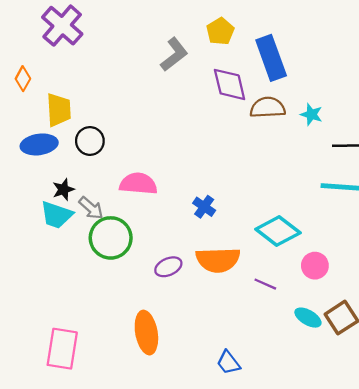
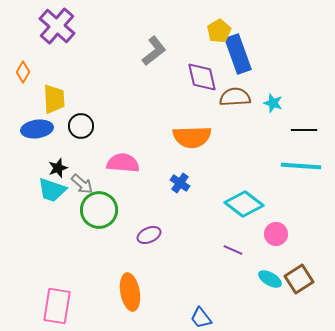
yellow pentagon: (220, 31) -> (219, 31), moved
orange semicircle: (218, 260) -> (192, 137), moved

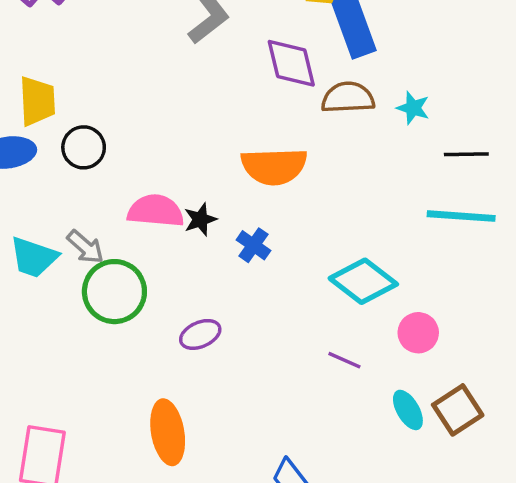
black star: (58, 168) -> (200, 219), moved
cyan ellipse: (270, 279) -> (408, 410), turned 30

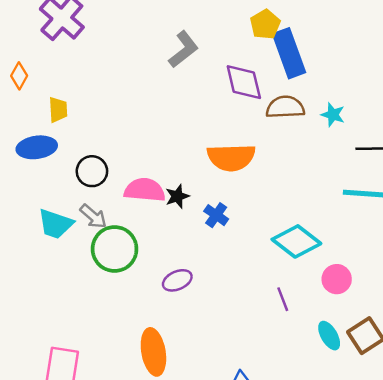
yellow trapezoid: (37, 101) -> (58, 110), size x0.7
black circle: (84, 147) -> (92, 171), moved
purple line: (344, 360) -> (283, 299), turned 45

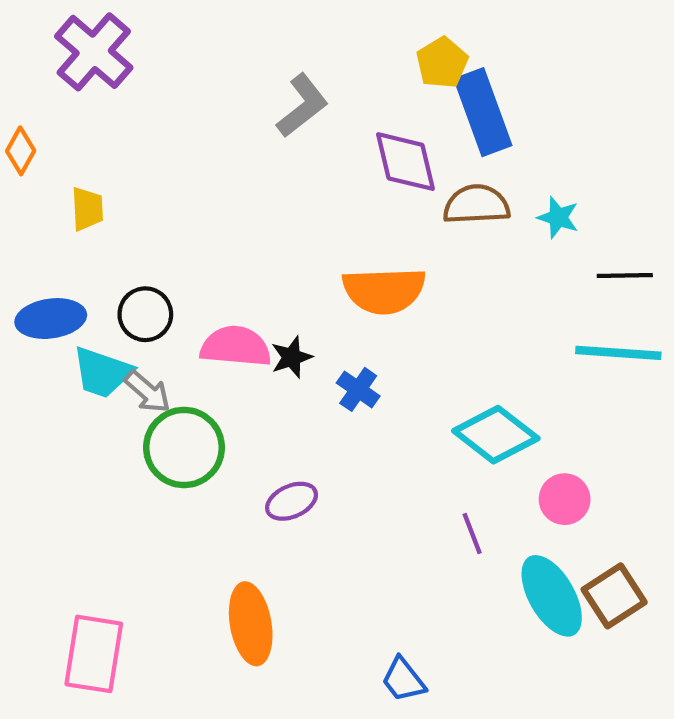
blue ellipse: (37, 147) -> (51, 319), moved
cyan trapezoid: (56, 224) -> (102, 372), moved
cyan ellipse: (329, 336) -> (552, 596), size x1.6

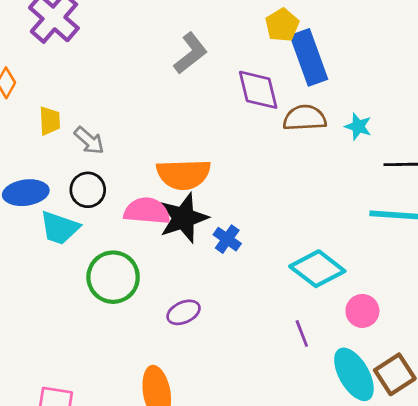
orange semicircle: (384, 291) -> (184, 174), moved
black star: (292, 357) -> (184, 218), size x1.8
gray arrow: (147, 392) -> (89, 141), moved

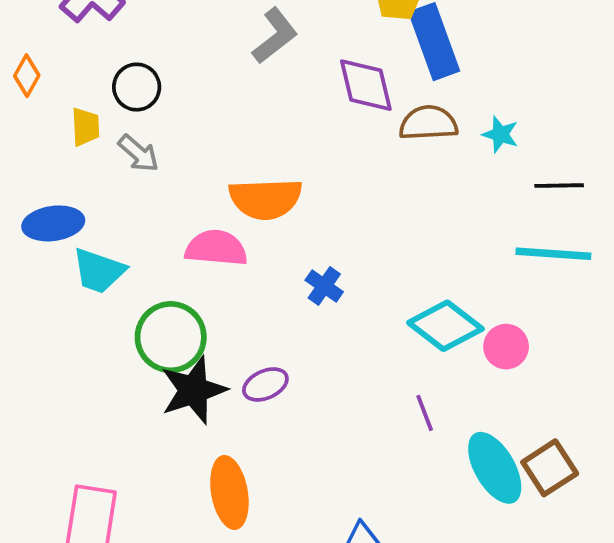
black circle: (88, 190) -> (137, 87), moved
black star: (184, 218) -> (193, 390), moved
pink circle: (362, 311) -> (506, 347), moved

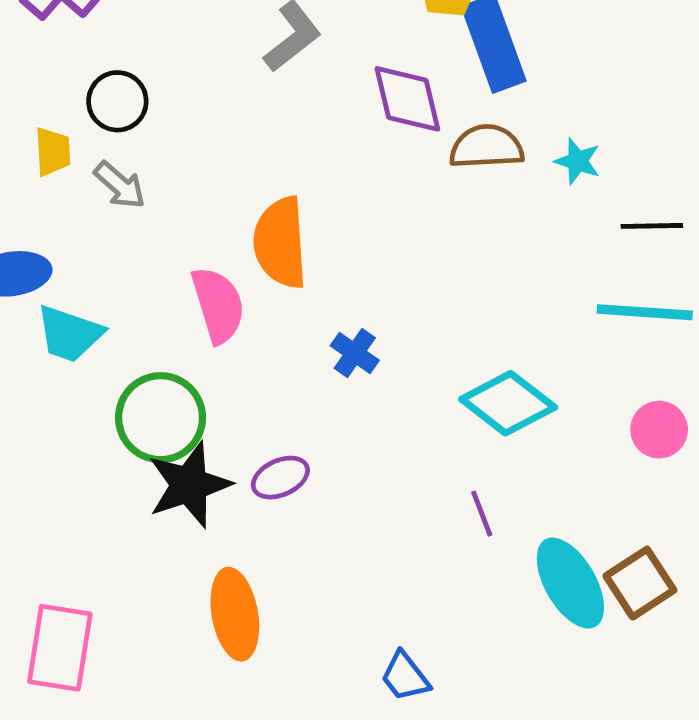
orange semicircle: (265, 199) -> (280, 243), turned 88
pink semicircle: (216, 248) -> (218, 305), turned 68
pink circle: (506, 347) -> (659, 430), moved

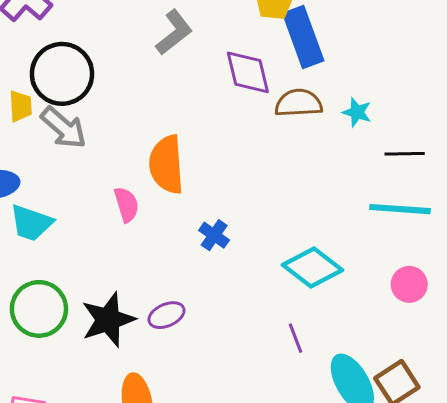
black circle: (117, 101) -> (62, 74), size x1.6
gray arrow: (120, 185) -> (64, 128), size x1.4
pink semicircle: (218, 305) -> (127, 204), size x0.7
green circle: (161, 418) -> (39, 309), moved

